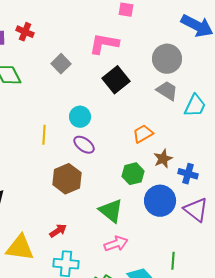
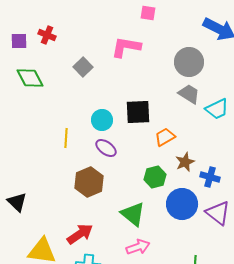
black square: (116, 80) -> (138, 112), moved, turned 36
cyan trapezoid: (195, 106) -> (217, 109), turned 40
red arrow: (58, 231) -> (80, 234), size x1.5

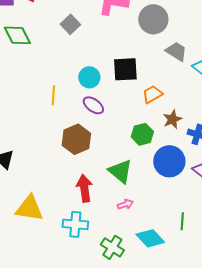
gray circle: (189, 62) -> (153, 19), moved
red arrow: (80, 234) -> (84, 188), moved, turned -64
pink arrow: (138, 247) -> (125, 204), size x0.7

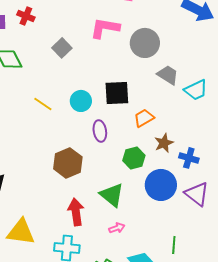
yellow line: (53, 95) -> (43, 104), moved, turned -60
purple ellipse: (93, 105) -> (100, 131), moved, turned 45

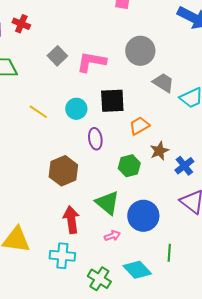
pink L-shape: (105, 28) -> (91, 62), moved
blue cross: (189, 158) -> (184, 166), turned 36
blue circle: (161, 185) -> (143, 216), moved

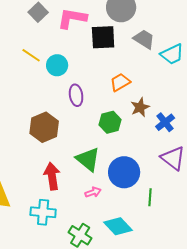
black square: (112, 101) -> (103, 37), moved
yellow line: (38, 112) -> (31, 55), moved
green line: (169, 253) -> (150, 197), moved

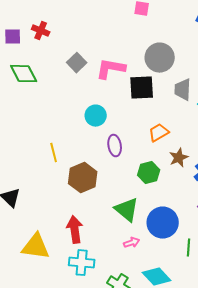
gray trapezoid: (144, 39) -> (183, 90), turned -120
yellow line: (31, 55) -> (54, 153), moved, turned 42
red arrow: (52, 176) -> (75, 230), moved

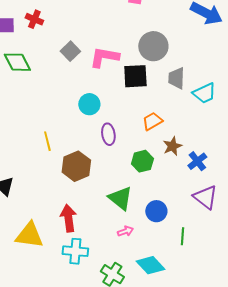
blue circle: (163, 223) -> (156, 211), size x0.7

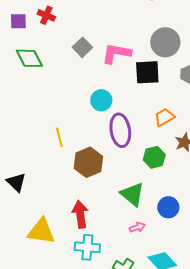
purple ellipse: (108, 134) -> (120, 130), size x1.5

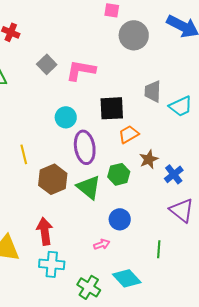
gray circle: (165, 42) -> (134, 35), moved
black square: (147, 72) -> (112, 108), moved
green triangle: (132, 194) -> (89, 187), moved
blue circle: (168, 207) -> (120, 219), moved

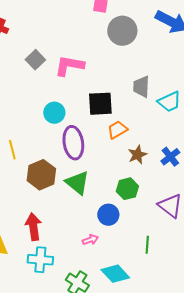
green hexagon: (119, 174) -> (127, 189), moved
blue cross: (174, 174) -> (170, 157), moved

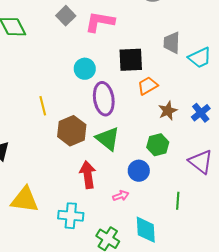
red arrow: (33, 227) -> (88, 175), moved
cyan diamond: (115, 274) -> (146, 230), turned 40

